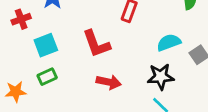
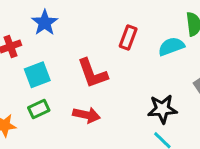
cyan semicircle: (169, 42) -> (171, 46), moved
red arrow: (109, 82) -> (86, 115), moved

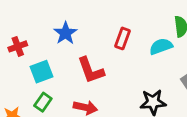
blue star: (45, 23) -> (65, 33), moved
green rectangle: (39, 109) -> (43, 102), turned -30

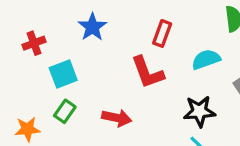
cyan semicircle: (161, 46) -> (206, 59), moved
red L-shape: (91, 70) -> (148, 72), moved

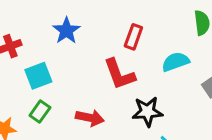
black star: (199, 111) -> (147, 112), moved

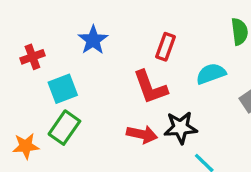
green rectangle: (40, 112) -> (64, 128), size x1.4
red arrow: (90, 118) -> (142, 134), moved

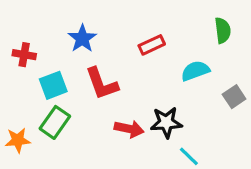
red rectangle: (165, 47) -> (152, 45), turned 45
red cross: (32, 57) -> (24, 55), turned 30
red L-shape: (150, 87) -> (102, 84), moved

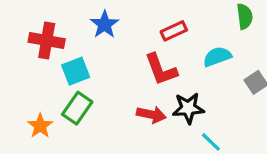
red cross: (24, 55) -> (47, 41), size x1.5
red L-shape: (102, 84) -> (161, 70), moved
orange star: (18, 140) -> (40, 126), turned -30

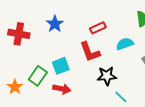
cyan square: (76, 71) -> (61, 66), moved
red arrow: (151, 115) -> (62, 89), moved

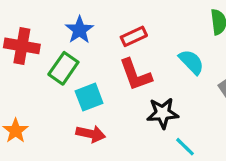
red rectangle: (98, 28) -> (134, 36), moved
cyan semicircle: (125, 44) -> (191, 62), turned 66
green rectangle: (38, 76) -> (63, 68), moved

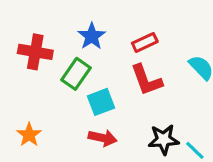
black star: (163, 113) -> (164, 139), moved

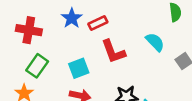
red rectangle: (145, 42) -> (98, 23), moved
green rectangle: (76, 74) -> (37, 66), moved

